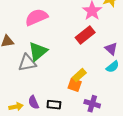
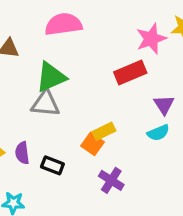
gray triangle: (27, 63) -> (45, 103), moved

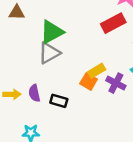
gray triangle: (45, 103) -> (49, 53), turned -30
purple cross: (111, 180) -> (116, 83), moved

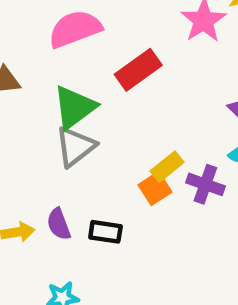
red rectangle: (113, 23) -> (138, 70), moved
orange square: (89, 81) -> (155, 188), turned 35

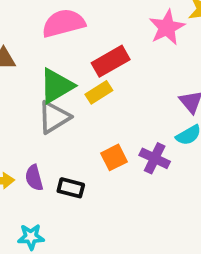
yellow rectangle: (167, 167) -> (99, 92), moved

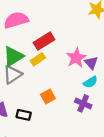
pink star: (167, 27) -> (76, 58), moved
purple cross: (155, 158) -> (83, 103), moved

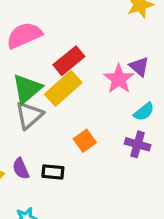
yellow rectangle: (38, 59) -> (63, 88), size x1.6
purple triangle: (91, 63) -> (139, 67), moved

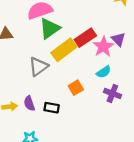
red rectangle: (69, 61) -> (85, 38), moved
green triangle: (27, 89) -> (50, 29), moved
cyan semicircle: (144, 112) -> (104, 72), moved

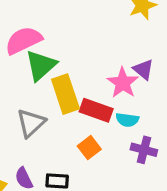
red rectangle: (85, 38) -> (96, 110), moved, turned 60
yellow rectangle: (64, 50) -> (65, 94), turned -65
cyan semicircle: (104, 72) -> (127, 120), turned 48

